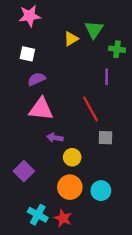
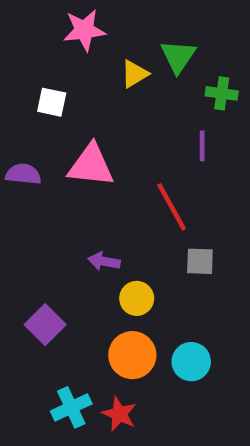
pink star: (30, 16) -> (84, 30), moved
purple semicircle: (37, 79) -> (23, 174), moved, turned 30
pink triangle: (41, 109) -> (91, 165), moved
cyan cross: (38, 215) -> (71, 407), turned 36

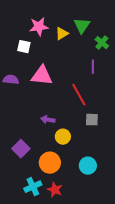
pink star: (84, 30) -> (39, 27), moved
green cross: (222, 93) -> (102, 43), turned 32
orange circle: (132, 355) -> (50, 163), moved

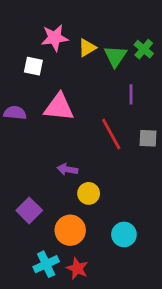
green triangle: (82, 26) -> (115, 56), moved
green cross: (102, 43) -> (144, 49), moved
gray square: (92, 120) -> (148, 138), moved

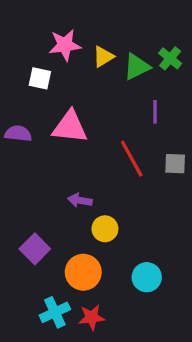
green triangle: (115, 56) -> (137, 67), turned 30
red star: (77, 268) -> (92, 317), turned -30

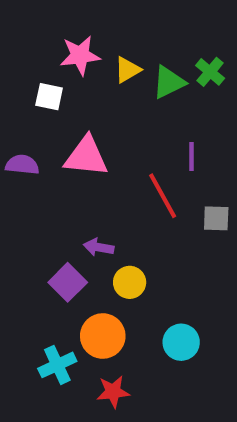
purple line: (155, 112) -> (191, 156), moved
gray square: (175, 164) -> (216, 218), moved
purple square: (35, 249) -> (68, 282), moved
cyan cross: (55, 312) -> (57, 365), moved

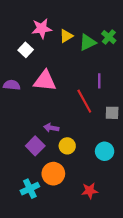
white square: (49, 97) -> (26, 50), turned 32
cyan circle: (181, 342) -> (105, 151), moved
red star: (113, 392) -> (90, 191), moved

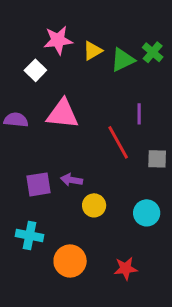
purple square: (35, 146) -> (38, 184), moved, turned 36
orange circle: (53, 174) -> (70, 261), moved
cyan cross: (30, 189) -> (29, 235), moved, turned 36

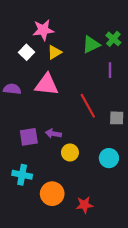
yellow triangle: (93, 51) -> (54, 52), moved
purple line: (139, 114) -> (110, 70), moved
red star: (126, 269) -> (84, 205), moved

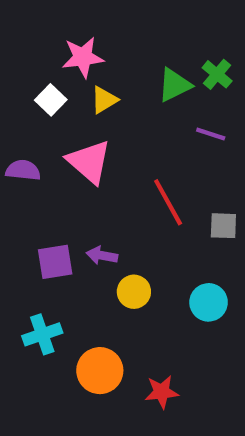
purple line: (110, 70) -> (211, 134), turned -72
pink triangle: (47, 85) -> (89, 162), turned 35
cyan cross: (22, 175) -> (42, 334), turned -30

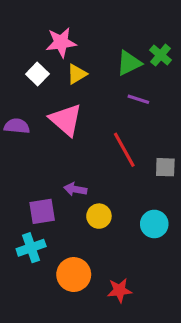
purple line: (211, 134) -> (138, 99), moved
purple square: (55, 262) -> (42, 211), moved

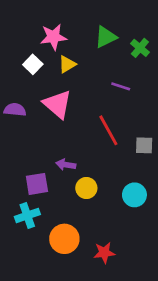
green triangle: (129, 63) -> (106, 37), moved

